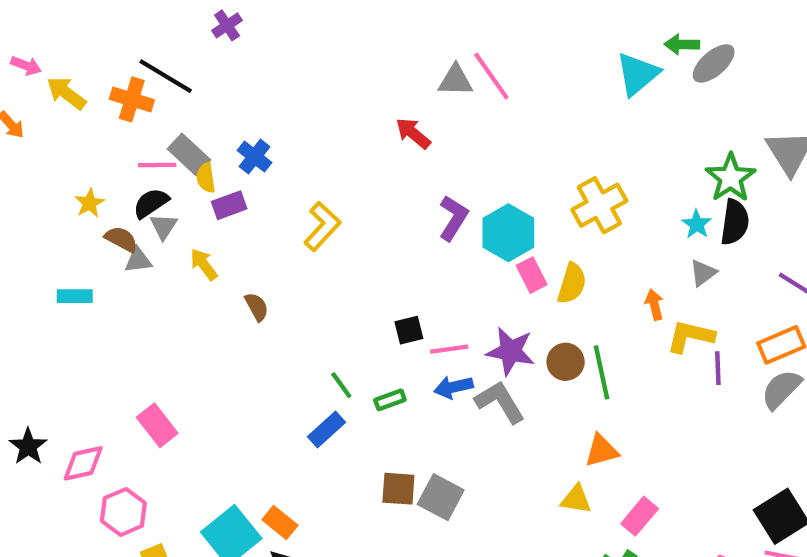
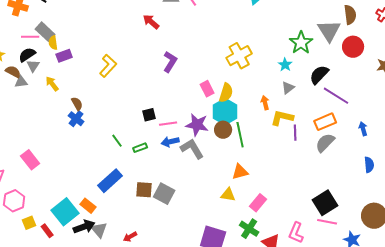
blue cross: (255, 157) -> (76, 119), moved
black semicircle: (735, 222) -> (319, 75), moved, turned -145
cyan hexagon: (508, 233) -> (225, 112), moved
blue rectangle: (326, 429) -> (110, 181), moved, size x1.4

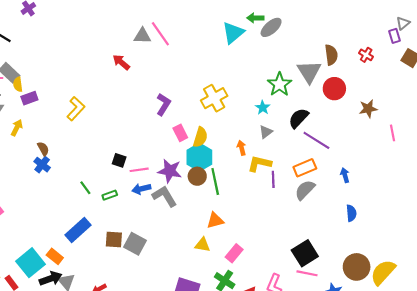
purple L-shape: (170, 62) -> (163, 104), moved
yellow arrow: (52, 84) -> (17, 128), turned 63
black square: (149, 115) -> (119, 160), turned 32

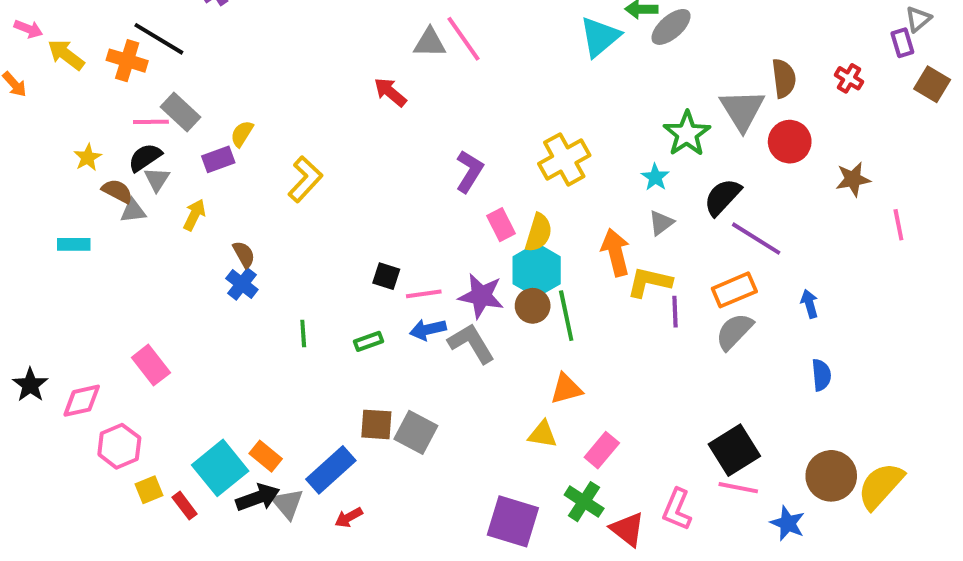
yellow semicircle: (18, 84) -> (242, 134), moved, turned 40
orange arrow: (242, 148) -> (616, 252), size x1.6
green line: (85, 188) -> (303, 333), moved, turned 32
blue rectangle: (78, 230) -> (331, 470), moved

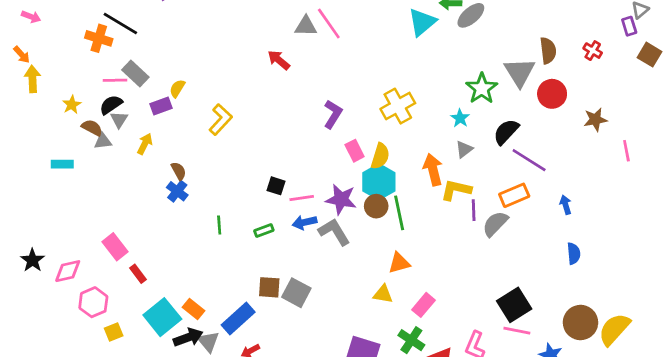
yellow arrow: (66, 55) -> (32, 79), moved, turned 50
gray semicircle: (734, 331) -> (495, 224), moved
red rectangle: (185, 506) -> (138, 274), moved

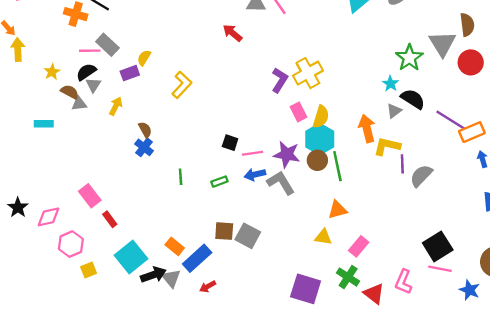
yellow cross: (398, 106) -> (308, 73), moved
black semicircle: (506, 132) -> (413, 99), moved, turned 80
orange rectangle: (514, 195) -> (472, 132), moved
orange rectangle: (193, 309) -> (175, 246), moved

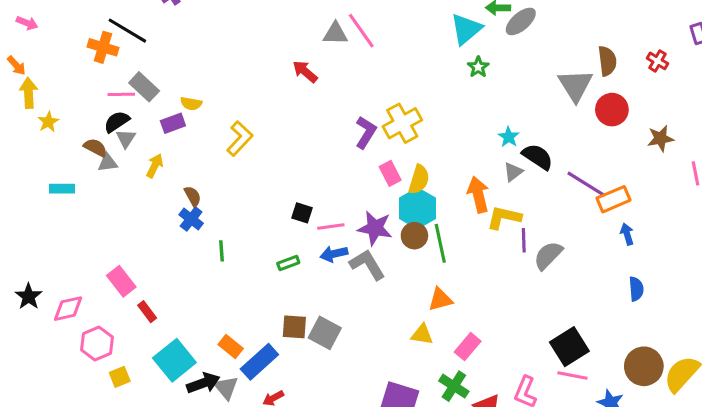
yellow semicircle: (144, 58) -> (191, 103), turned -112
green star: (409, 58) -> (478, 67), moved, size x0.6
yellow star: (52, 72) -> (48, 122), moved
green line: (181, 177) -> (221, 251), moved

